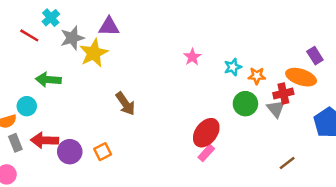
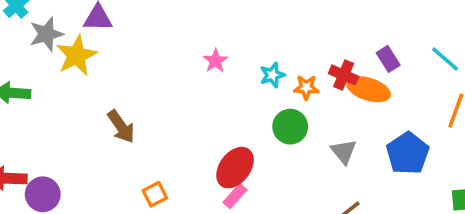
red cross: (283, 94) -> (344, 75), moved, turned 36
gray triangle: (276, 109) -> (344, 152), moved
orange square: (103, 152) -> (155, 194), moved

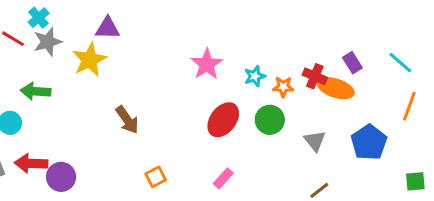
gray star: (46, 34) -> (48, 42), moved
pink star: (215, 61) -> (207, 64), size x1.5
red ellipse: (235, 168) -> (223, 120), moved

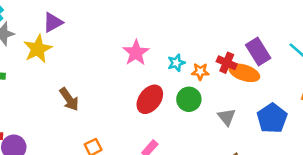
purple triangle: (108, 28) -> (53, 22), turned -30
purple rectangle: (352, 63) -> (258, 51), size x1.5

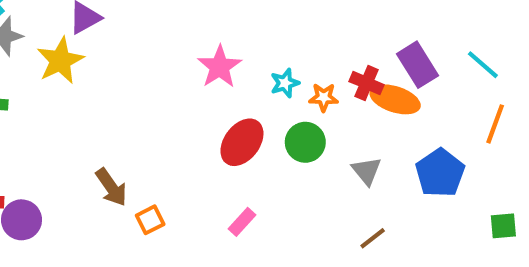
brown arrow: (69, 99) -> (111, 187), moved

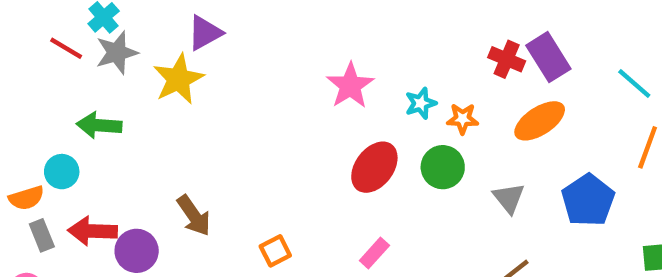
purple rectangle: (418, 65) -> (548, 57), moved
red cross: (367, 83) -> (507, 59), moved
orange ellipse: (395, 99) -> (540, 121), turned -51
brown arrow: (111, 187) -> (194, 216), moved

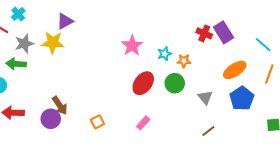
gray star: (117, 53) -> (24, 44), moved
yellow star: (178, 79) -> (53, 43), turned 30
orange ellipse: (540, 121) -> (235, 70), moved
purple circle: (137, 251) -> (51, 119), moved

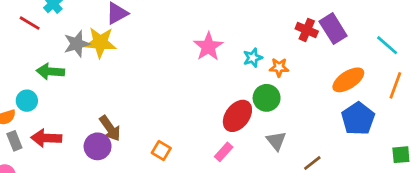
gray star: (24, 44) -> (77, 44), moved
red ellipse: (143, 83) -> (237, 116), moved
gray triangle: (205, 97) -> (276, 141), moved
orange square: (97, 122) -> (161, 151), turned -32

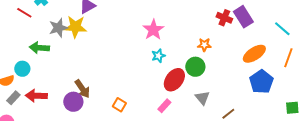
cyan star: (253, 58) -> (158, 56), moved
gray rectangle: (14, 141) -> (13, 98), turned 64

